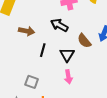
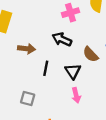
gray square: (32, 82) -> (28, 99), moved

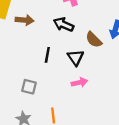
brown arrow: (26, 49) -> (25, 20), moved
pink arrow: (76, 95) -> (79, 82), turned -88

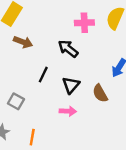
brown arrow: (25, 20) -> (23, 42), moved
brown semicircle: (94, 40) -> (100, 93), moved

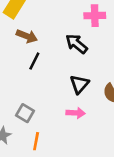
black line: (43, 75) -> (34, 61), moved
gray square: (16, 101) -> (25, 113), moved

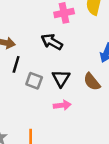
gray square: (25, 113) -> (34, 81), moved

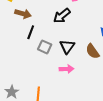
black arrow: (52, 42) -> (62, 16), turned -72

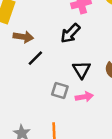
black line: (31, 32) -> (35, 58), turned 32
gray square: (45, 47) -> (60, 91), moved

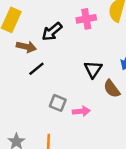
black arrow: (70, 33) -> (52, 32), moved
black triangle: (82, 70) -> (93, 69), moved

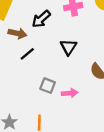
black triangle: (93, 69) -> (68, 47), moved

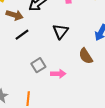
gray square: (48, 86) -> (38, 65), turned 32

